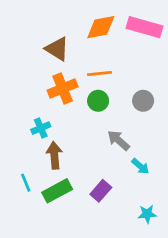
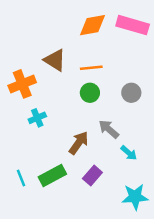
brown triangle: (57, 49) -> (55, 60), moved
orange cross: (63, 88) -> (22, 84), moved
brown arrow: (54, 155) -> (79, 143), moved, turned 40
cyan line: (26, 183) -> (21, 178), moved
cyan star: (147, 214) -> (135, 197), size x1.5

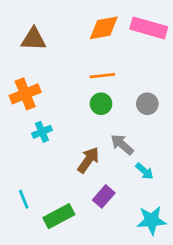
brown triangle: (55, 60) -> (34, 39), moved, turned -30
green rectangle: (52, 175) -> (59, 216), moved

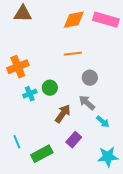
brown triangle: (34, 39) -> (23, 14), moved
green circle: (101, 104) -> (50, 88), moved
gray circle: (147, 104) -> (90, 78), moved

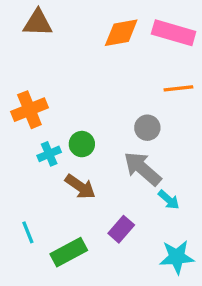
orange line: (73, 54) -> (178, 88), moved
gray arrow: (87, 103) -> (142, 169), size x1.4
brown arrow: (63, 114) -> (80, 187), moved, turned 90

